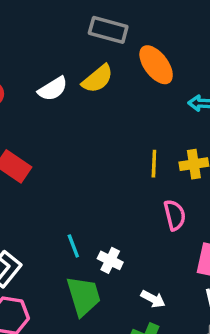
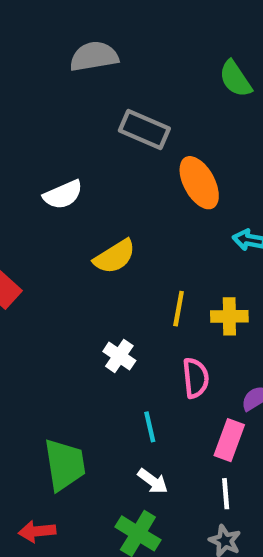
yellow semicircle: (98, 79) -> (115, 257), moved
cyan line: (73, 246) -> (150, 427), moved
white cross: (110, 260) -> (119, 356), moved

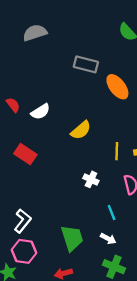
gray semicircle: (94, 56) -> (35, 33), moved
white semicircle: (63, 195) -> (40, 112), moved
white arrow: (153, 481) -> (108, 239), moved

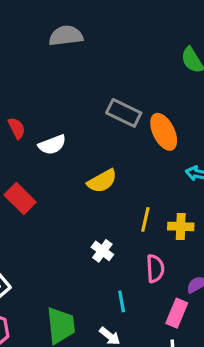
gray rectangle: (86, 64) -> (124, 113), moved

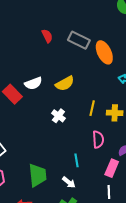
red semicircle: (17, 128) -> (47, 36), moved
white semicircle: (52, 145) -> (33, 83), moved
white cross: (102, 251) -> (58, 116), moved

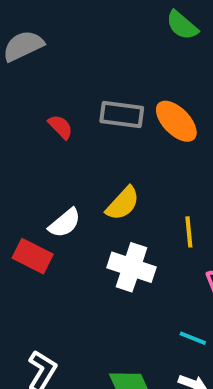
white cross: (58, 116) -> (131, 267), size x1.6
cyan line: (76, 160) -> (193, 338), turned -40

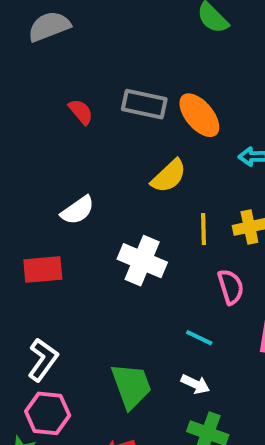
yellow semicircle: (123, 203) -> (169, 176), moved
red rectangle: (33, 256) -> (43, 269), moved, turned -36

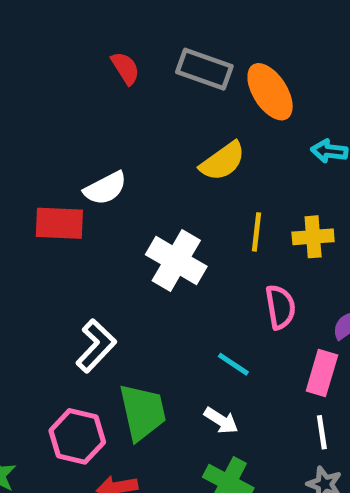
red rectangle: (43, 269) -> (59, 223), moved
white L-shape: (43, 360) -> (96, 346), moved
pink hexagon: (48, 413) -> (77, 436), moved

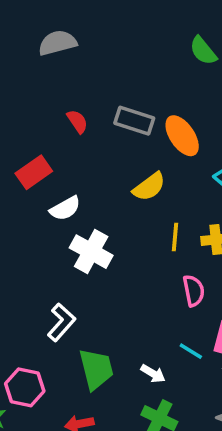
red rectangle: (59, 223) -> (34, 172), moved, turned -36
white cross: (176, 260) -> (91, 252), moved
cyan line: (233, 364) -> (191, 351), moved
pink hexagon: (77, 436) -> (25, 387), moved

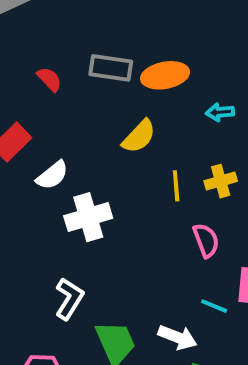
orange ellipse: (182, 136) -> (165, 75), turned -57
white cross: (91, 252) -> (88, 217), turned -36
white arrow: (153, 374) -> (178, 337), size x1.4

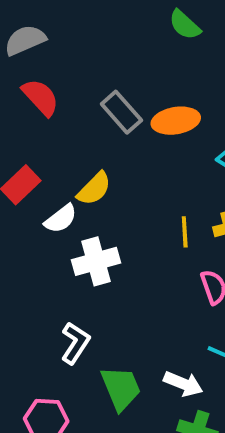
gray rectangle: (111, 68) -> (121, 112), turned 39
red semicircle: (49, 79) -> (41, 97), moved, size x1.5
yellow semicircle: (139, 136) -> (94, 189), moved

